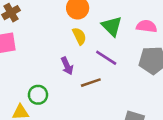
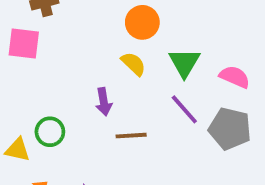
yellow semicircle: (79, 36) -> (133, 64), turned -36
purple line: (106, 58) -> (184, 109), moved

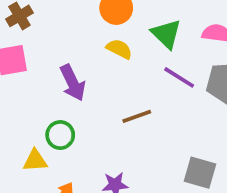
purple arrow: (104, 102) -> (73, 83), moved, size x1.4

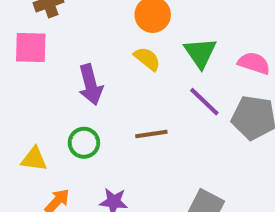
green circle: (60, 135) -> (84, 143), moved

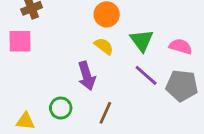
purple arrow: (91, 85) -> (87, 76), moved
brown line: (151, 134) -> (105, 113), moved, turned -55

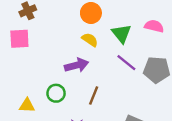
pink semicircle: (181, 46) -> (154, 26), moved
purple arrow: (87, 76) -> (77, 65), turned -85

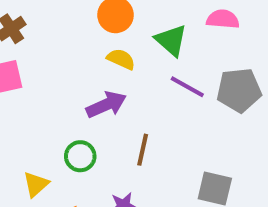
yellow triangle: (27, 105) -> (36, 184), turned -35

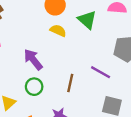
purple line: (187, 87) -> (101, 72), moved
purple arrow: (106, 105) -> (33, 60), moved, turned -105

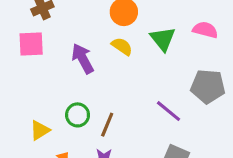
purple arrow: (33, 60) -> (83, 59), moved
brown line: (70, 83) -> (107, 125), moved

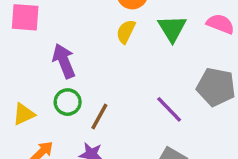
yellow semicircle: (122, 46) -> (126, 32), turned -105
purple arrow: (83, 59) -> (64, 61), moved

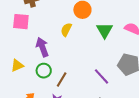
yellow semicircle: (126, 32) -> (66, 30), moved
yellow triangle: (24, 114) -> (17, 65), moved

